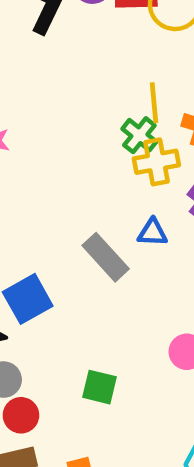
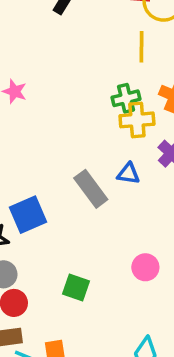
yellow line: (154, 103) -> (141, 47), moved
green cross: (139, 135) -> (126, 98), turned 32

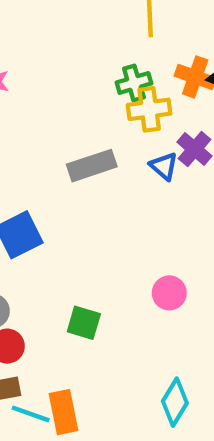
blue triangle: (128, 174) -> (164, 166), moved, turned 35
gray rectangle: (91, 189) -> (92, 166), moved, turned -69

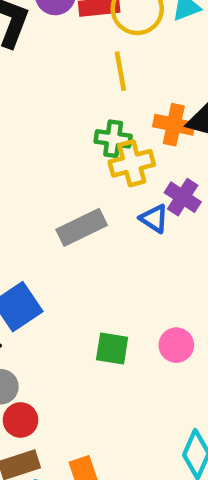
green cross: (134, 83) -> (113, 139), turned 32
green square: (84, 323) -> (112, 349), moved

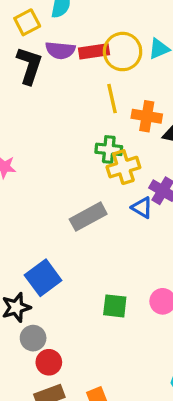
orange cross: (174, 125) -> (147, 116), moved

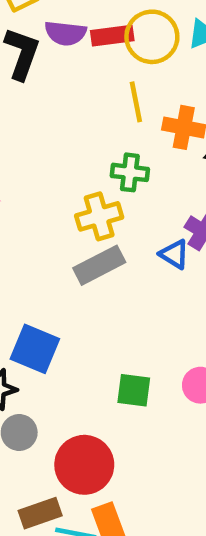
yellow cross: (123, 167) -> (99, 216), moved
blue square: (43, 278) -> (35, 349), turned -32
red circle: (49, 362) -> (84, 465), moved, size x1.6

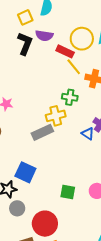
red rectangle: (112, 36) -> (65, 51), moved, turned 30
yellow line: (136, 102) -> (74, 67), turned -30
gray rectangle: (99, 265) -> (42, 132), moved

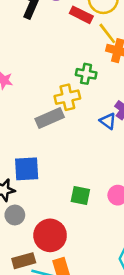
yellow line: (74, 67) -> (107, 33), moved
blue square: (25, 172) -> (27, 169), turned -30

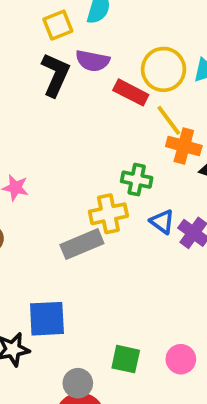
blue triangle: (108, 121) -> (162, 222), moved
gray circle: (15, 215) -> (78, 383), moved

